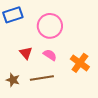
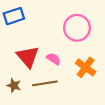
pink circle: (50, 26) -> (77, 28), moved
red triangle: (26, 53) -> (28, 57), size x1.6

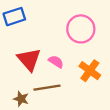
brown star: (14, 86) -> (21, 99), moved

